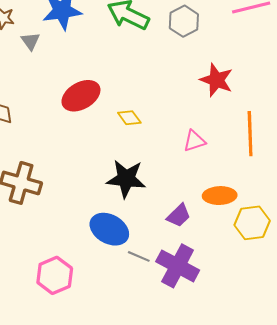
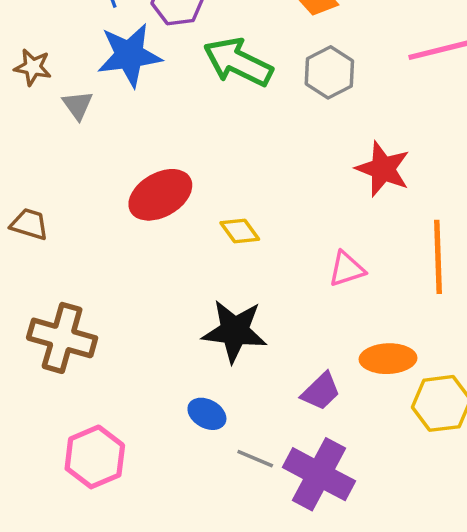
blue ellipse: (109, 229) -> (207, 414), size x0.6
pink hexagon: (55, 275) -> (95, 457), moved

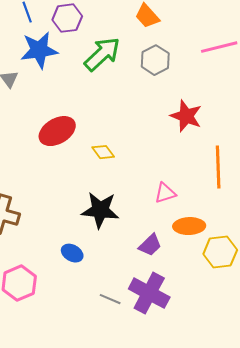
green arrow: (238, 62) -> (102, 54), turned 111
pink triangle: (347, 269) -> (165, 193), moved
blue ellipse: (207, 414) -> (72, 253), moved
gray line: (255, 459) -> (110, 299), moved

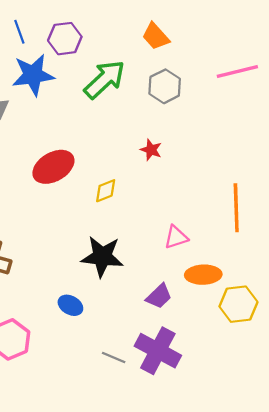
red star: (186, 116) -> (151, 150), moved, size x0.6
yellow diamond: (103, 152) -> (106, 191), turned -75

